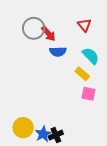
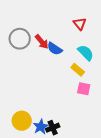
gray circle: (34, 28) -> (20, 39), moved
red arrow: (48, 34) -> (42, 42), moved
blue semicircle: (58, 52) -> (55, 49), turned 35

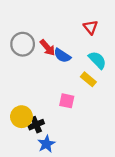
pink square: (84, 89) -> (67, 101), moved
yellow circle: (22, 121) -> (21, 117), moved
black cross: (53, 128) -> (36, 125), moved

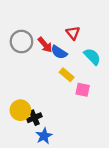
red triangle: (91, 27) -> (73, 33), moved
yellow rectangle: (88, 79) -> (67, 75), moved
pink square: (67, 101) -> (83, 90), moved

